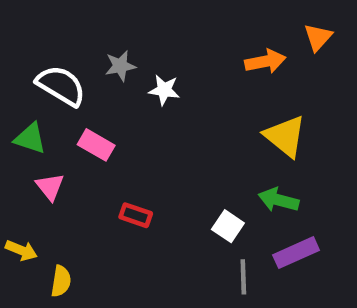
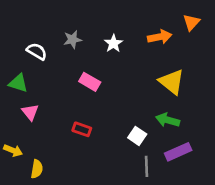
white semicircle: (61, 86) -> (37, 51), size x0.7
white star: (164, 90) -> (113, 43), moved, turned 30
pink rectangle: (96, 145) -> (90, 82), moved

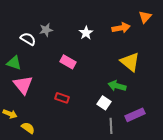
gray star: (72, 39) -> (46, 30), moved
pink triangle: (30, 112) -> (23, 85), size x1.5
green arrow: (168, 120) -> (117, 86), moved
yellow semicircle: (37, 169) -> (28, 128), turned -64

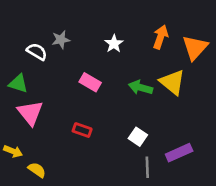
orange triangle: (145, 17) -> (195, 48), moved, size x1.5
orange arrow: (121, 28) -> (160, 37), turned -60
green arrow: (117, 86) -> (141, 88), moved

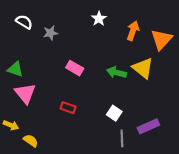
white star: (114, 44) -> (99, 19), moved
white semicircle: (37, 52) -> (24, 22), moved

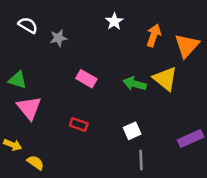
white square: (114, 113) -> (132, 131), turned 32
purple rectangle: (148, 126) -> (191, 138), moved

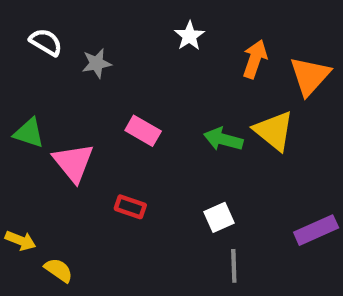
pink triangle: (29, 108) -> (73, 163), moved

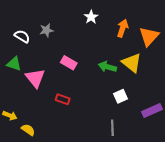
white semicircle: (46, 42) -> (22, 36), moved
white square: (219, 217) -> (121, 96), moved

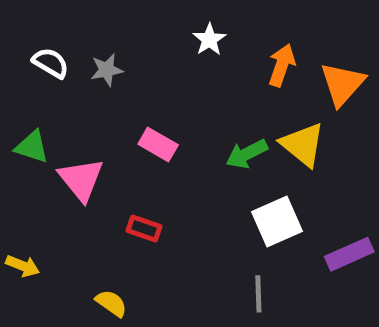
white semicircle: (22, 36) -> (51, 63), moved
green arrow: (107, 67) -> (247, 154), turned -42
white square: (121, 96) -> (277, 222), size x1.5
yellow semicircle: (28, 130) -> (111, 303), moved

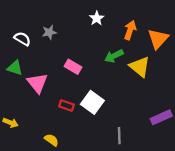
white semicircle: (51, 63) -> (22, 39), moved
green arrow: (247, 154) -> (114, 56), moved
white square: (277, 222) -> (92, 102), moved, turned -30

